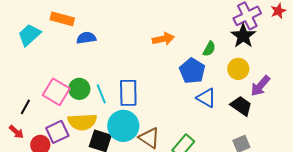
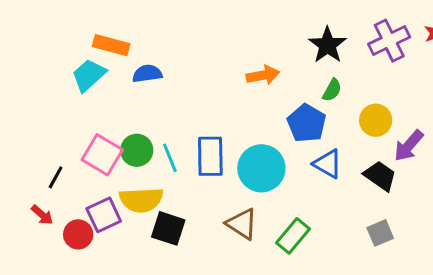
cyan trapezoid: (29, 35) -> (89, 75), moved
black star: (243, 36) -> (328, 45), moved
cyan circle: (123, 126) -> (261, 168), moved

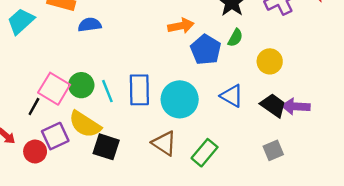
cyan trapezoid: (89, 75) -> (21, 21), moved
blue pentagon: (307, 123) -> (206, 50), moved
purple arrow: (409, 146) -> (296, 106), moved, turned 52
black line: (56, 177) -> (34, 106), moved
yellow semicircle: (141, 200) -> (85, 124), turned 36

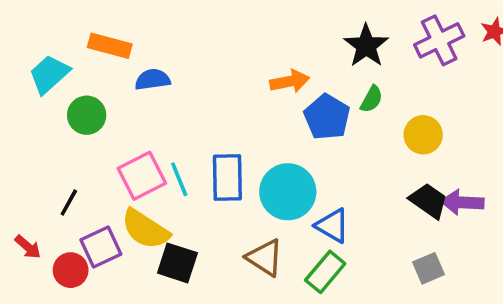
green circle: (81, 85) -> (87, 115), moved
pink square: (54, 89) -> (142, 176), moved, turned 32
blue triangle: (232, 96) -> (332, 226), moved

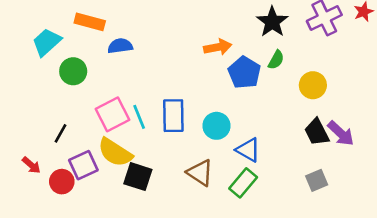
cyan circle: (288, 192) -> (216, 126), size x0.7
black trapezoid: (429, 201) -> (317, 132), turned -152
purple arrow: (462, 202) -> (341, 133), turned -140

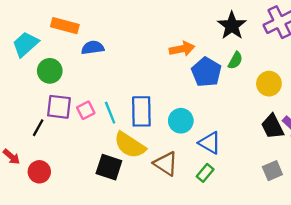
pink square: (112, 114) -> (86, 110), size x0.6
yellow semicircle: (115, 152) -> (130, 145), moved
purple square: (83, 165) -> (59, 107), moved, turned 32
green rectangle: (243, 183) -> (205, 173), size x0.7

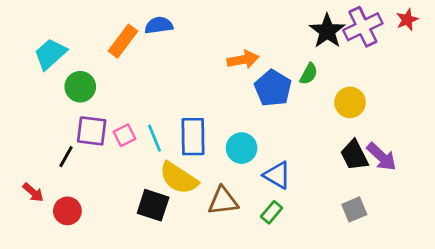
orange rectangle: (65, 26) -> (123, 41), moved, turned -68
black star: (232, 26) -> (327, 31), moved
blue semicircle: (93, 48) -> (159, 25), moved
brown triangle: (166, 164) -> (223, 201), turned -40

